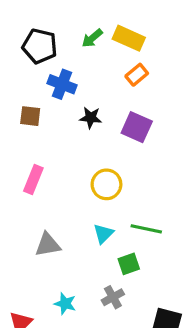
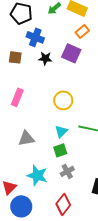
black star: (91, 118) -> (45, 58), moved
purple square: (137, 127) -> (71, 53), moved
green square: (129, 264) -> (60, 150), moved
cyan star: (65, 304) -> (37, 175), size x1.5

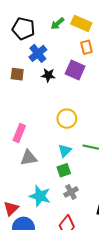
orange rectangle: (82, 31) -> (86, 47), turned -64
blue cross: (35, 37) -> (38, 53), turned 30
pink rectangle: (17, 97) -> (19, 133), moved

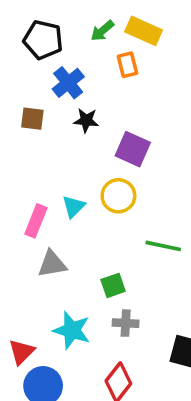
orange rectangle: (86, 47) -> (127, 65), moved
purple square: (75, 70) -> (133, 149), moved
cyan triangle: (65, 151) -> (74, 207), moved
gray cross: (71, 192) -> (126, 323), turned 32

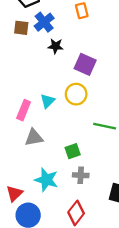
brown square: (32, 119) -> (21, 28), moved

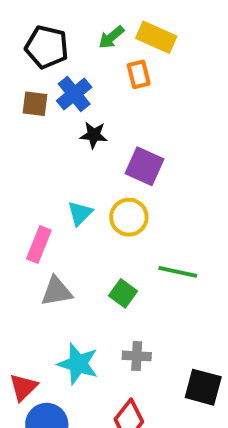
cyan triangle: (48, 101) -> (80, 213), moved
green square: (73, 151) -> (123, 293), moved, turned -35

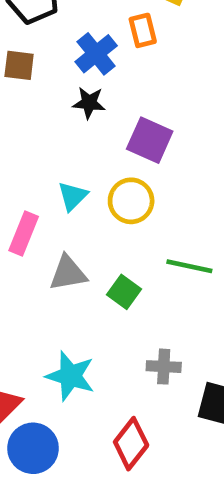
blue cross: (74, 94) -> (96, 54), moved
gray triangle: (57, 291) -> (68, 273), moved
gray cross: (137, 356) -> (164, 367), moved

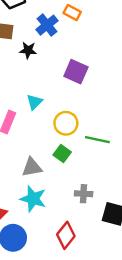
orange rectangle: (143, 30) -> (72, 13), turned -48
black star: (89, 103) -> (28, 50), moved
yellow circle: (131, 201) -> (66, 123), moved
gray triangle: (68, 273) -> (32, 167), moved

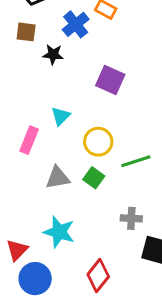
green line: (97, 140) -> (136, 161), turned -30
gray triangle: (32, 167) -> (58, 178), moved
gray cross: (84, 194) -> (131, 218), moved

